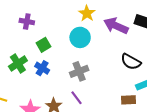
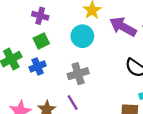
purple cross: (27, 22) -> (40, 16), moved
blue cross: (42, 68) -> (38, 66), turned 32

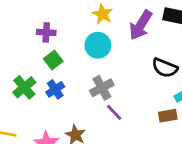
purple arrow: (123, 27) -> (141, 25), turned -76
purple line: (73, 103) -> (114, 112), moved

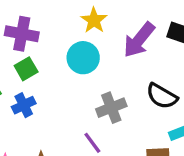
purple cross: (46, 32) -> (22, 34), size x1.4
gray cross: (102, 88) -> (111, 108), moved

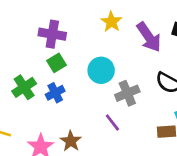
purple arrow: (139, 40) -> (149, 37), turned -72
cyan circle: (83, 58) -> (101, 70), moved

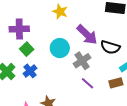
purple arrow: (149, 37) -> (87, 35), moved
purple line: (112, 123) -> (88, 83), moved

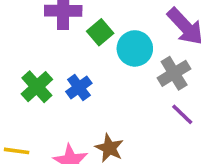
green square: (27, 49) -> (100, 32), moved

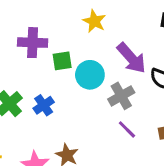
green square: (100, 32) -> (62, 61), turned 30

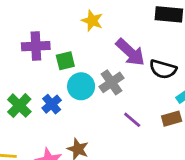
cyan circle: (90, 75) -> (81, 86), moved
gray cross: (121, 96) -> (111, 82), moved

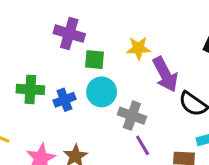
yellow star: (92, 21) -> (138, 48), moved, turned 30
gray cross: (111, 82) -> (132, 116), moved, turned 35
green cross: (19, 106) -> (30, 89), turned 30

